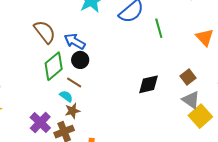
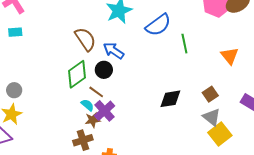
brown semicircle: (45, 32) -> (85, 39), moved
blue arrow: (75, 41) -> (114, 51), moved
purple cross: (40, 123) -> (104, 111), moved

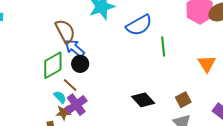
blue arrow: (114, 51) -> (75, 48), moved
black diamond: (170, 99) -> (143, 100), turned 50

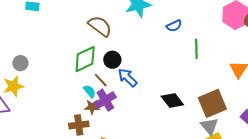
blue semicircle: (139, 25) -> (174, 26), size x0.6
brown semicircle: (65, 31) -> (100, 26), turned -30
blue arrow: (75, 48) -> (128, 78), moved
brown square: (183, 100) -> (212, 103), size x1.8

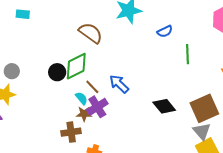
black circle: (112, 60) -> (57, 72), moved

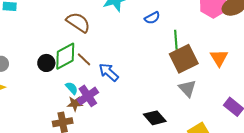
brown line: (92, 87) -> (84, 59), moved
black diamond: (164, 106) -> (155, 118), moved
brown square: (204, 108) -> (184, 59), moved
gray triangle: (202, 131) -> (187, 88), moved

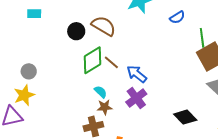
black circle: (46, 63) -> (76, 31), moved
purple cross: (88, 96) -> (136, 98), moved

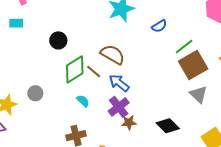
brown semicircle: (104, 26) -> (113, 55), moved
green line: (202, 38) -> (184, 46), turned 60
gray circle: (29, 71) -> (35, 93), moved
brown star: (105, 107) -> (129, 123), moved

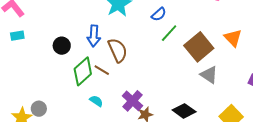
green line: (184, 46) -> (169, 33), moved
brown semicircle: (113, 55) -> (118, 50), turned 45
blue arrow: (119, 83) -> (94, 36), moved, turned -115
gray circle: (35, 93) -> (39, 109), moved

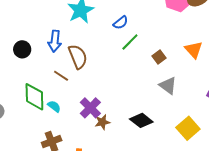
brown square: (199, 47) -> (159, 57), size x0.5
green diamond: (83, 71) -> (34, 97), moved, turned -52

